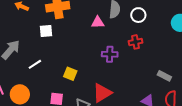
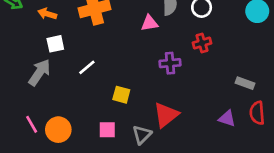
white square: (46, 31) -> (55, 44), moved
white line: (35, 64) -> (87, 67), moved

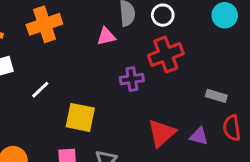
red cross: (202, 43) -> (166, 55), size x1.6
yellow square: (121, 95) -> (80, 117), size x1.5
red triangle: (166, 115) -> (162, 133), moved

